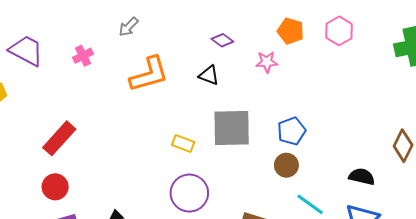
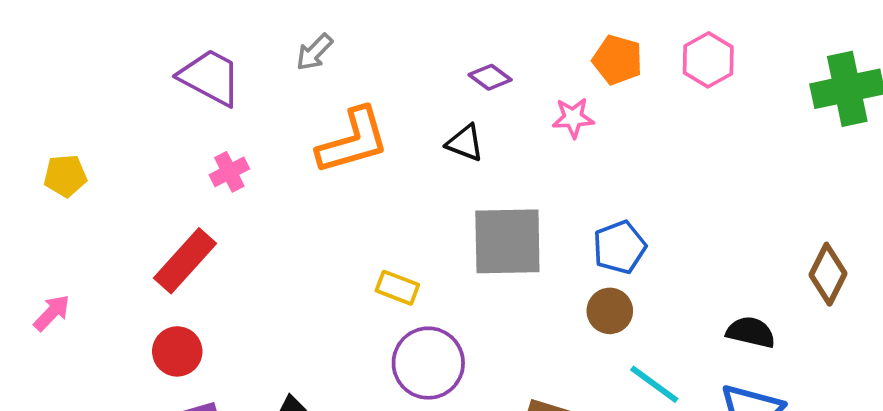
purple trapezoid: (26, 51) -> (210, 77), moved
pink cross: (83, 56) -> (229, 172), moved
yellow rectangle: (183, 143) -> (397, 288), moved

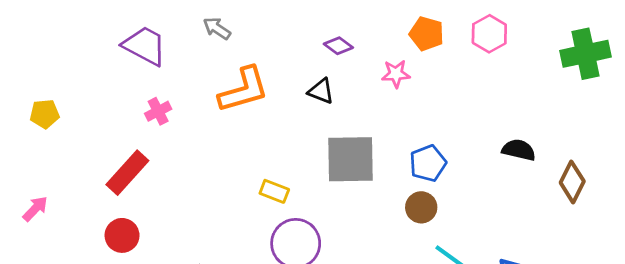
gray arrow: (314, 52) -> (217, 28), turned 80
black semicircle: (751, 332) -> (519, 150), moved

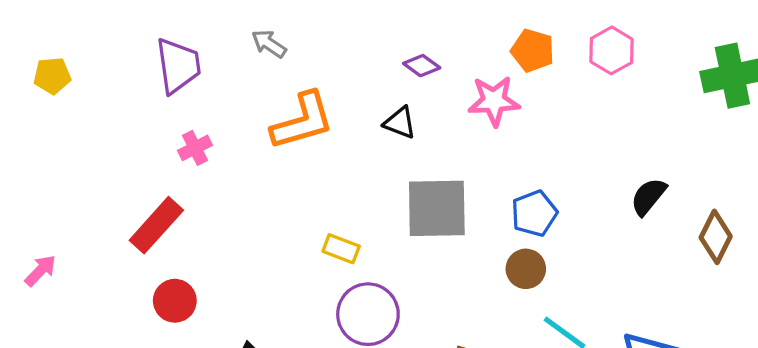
purple trapezoid: (145, 46) -> (178, 66), turned 54
pink star: (396, 74) -> (494, 101), size x1.4
yellow pentagon: (45, 114) -> (52, 76), moved
black semicircle: (519, 150) -> (648, 197), turned -64
red circle: (122, 235) -> (175, 301), moved

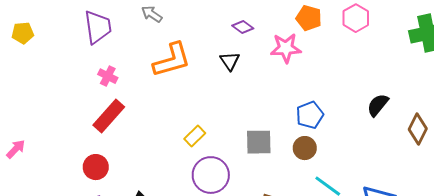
black triangle: (400, 123) -> (230, 61), turned 35
pink cross: (195, 148) -> (108, 76), turned -36
gray square: (437, 208) -> (259, 142), moved, size x0.7
red rectangle: (156, 225) -> (109, 116), moved
yellow rectangle: (341, 249) -> (195, 136), turned -65

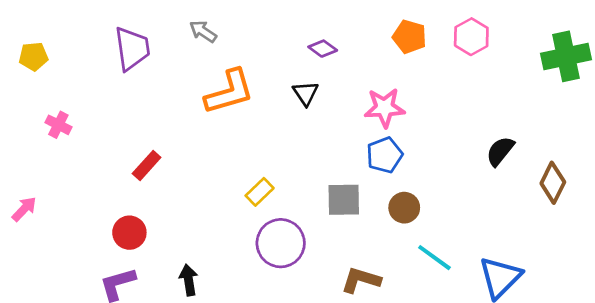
pink star: (286, 48) -> (385, 108), moved
pink cross: (108, 76) -> (58, 125), moved
blue pentagon: (310, 115) -> (385, 155), moved
red rectangle: (109, 116) -> (147, 166), size x0.7

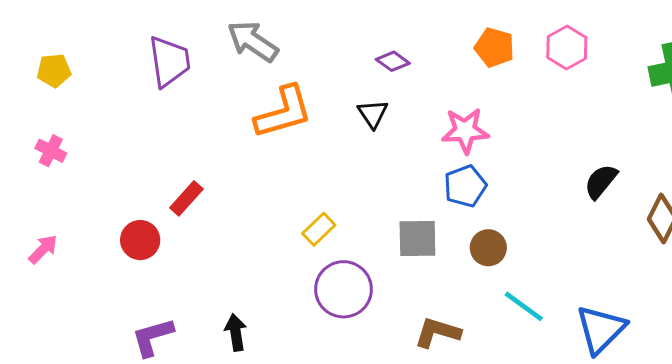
gray arrow: (203, 31) -> (253, 41), size x1.6
pink cross: (58, 125) -> (51, 151), moved
red circle: (129, 233) -> (140, 240), moved

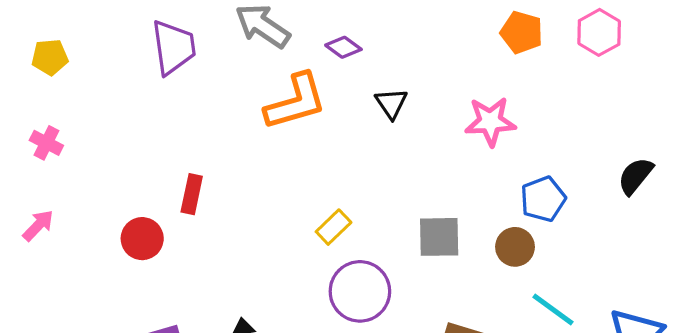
purple diamond: (393, 61) -> (343, 47), moved
blue pentagon: (465, 186) -> (543, 199), moved
red rectangle: (186, 198) -> (192, 194), turned -30
pink arrow: (43, 249) -> (38, 225), moved

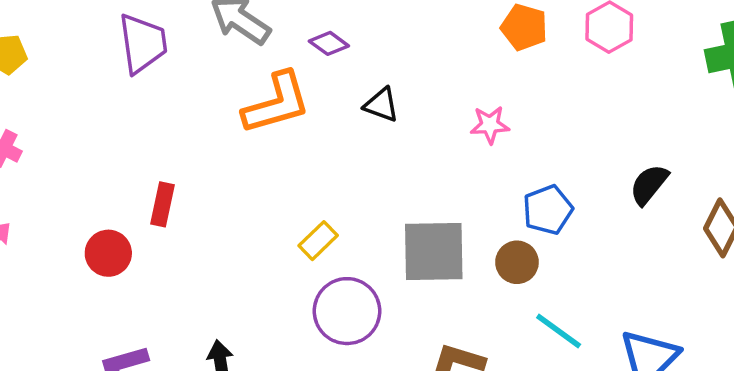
black triangle: (391, 103) -> (381, 105), turned -36
pink star: (490, 121) -> (490, 125), size x0.7
gray square: (439, 237) -> (434, 251), size x1.4

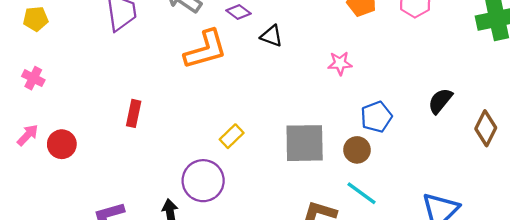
black triangle: (381, 105) -> (272, 36), moved
red circle: (108, 253) -> (62, 144), moved
purple circle: (347, 311) -> (203, 181), moved
cyan line: (559, 331) -> (362, 193), moved

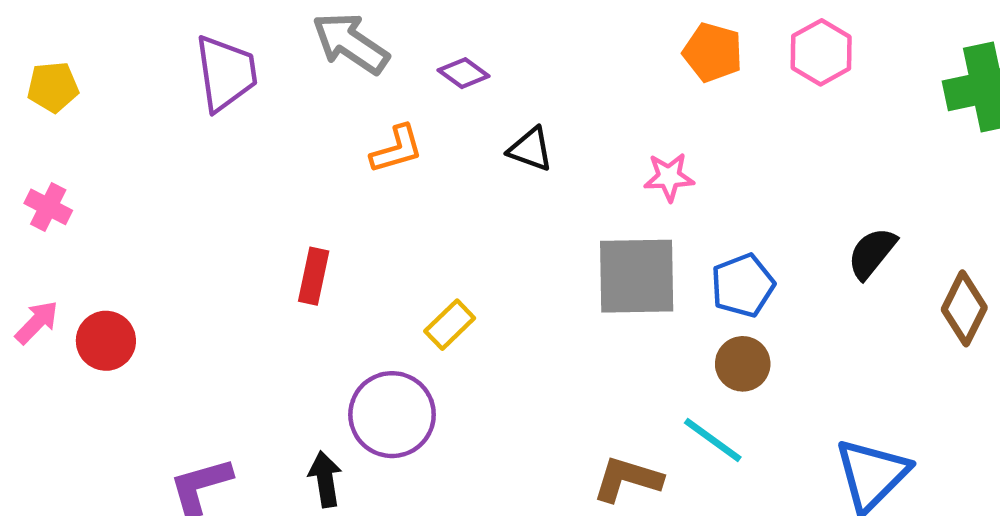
black triangle: (272, 36) -> (530, 149), moved
orange L-shape: (205, 50) -> (397, 149), size x0.6
red rectangle: (134, 113) -> (314, 276), moved
gray square: (305, 143) -> (637, 276), moved
brown circle: (357, 150) -> (743, 364), moved

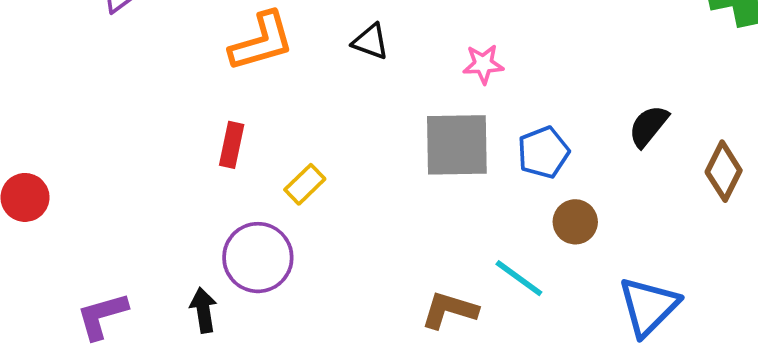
orange L-shape: (397, 149) -> (262, 42), size x1.5
red rectangle: (314, 276) -> (232, 145), moved
brown circle: (743, 364) -> (575, 222), moved

